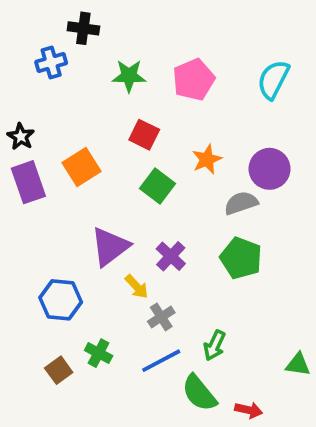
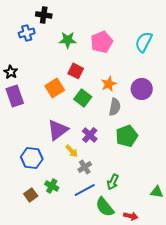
orange square: (82, 167) -> (55, 88), moved
gray semicircle: (241, 203) -> (115, 107), moved, turned 120
green pentagon: (241, 258) -> (127, 136), turned 30

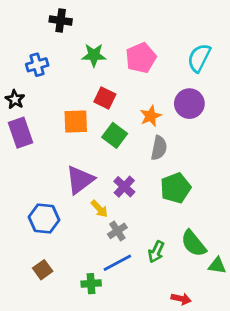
blue cross: (27, 33) -> (37, 65), moved
orange square: (55, 88) -> (76, 122), turned 30
purple circle: (142, 89) -> (189, 104), moved
green cross: (52, 186) -> (91, 284), moved, turned -32
green semicircle: (105, 207) -> (194, 243), moved

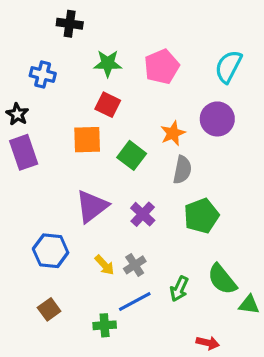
blue cross: (37, 65) -> (43, 75), turned 30
red square: (105, 98) -> (108, 105), moved
yellow arrow: (99, 209) -> (105, 265), moved

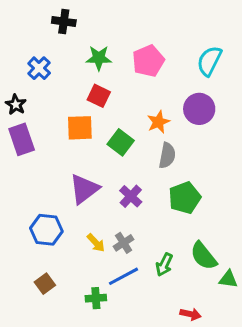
blue cross: (43, 75) -> (39, 68), turned 30

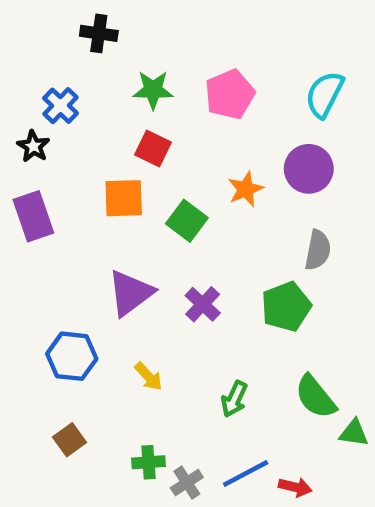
black star: (16, 105) -> (33, 146), moved
gray semicircle: (167, 155) -> (318, 250), moved
gray cross: (124, 243) -> (187, 483), moved
green arrow: (164, 265) -> (234, 399), moved
blue line: (124, 276) -> (246, 474), moved

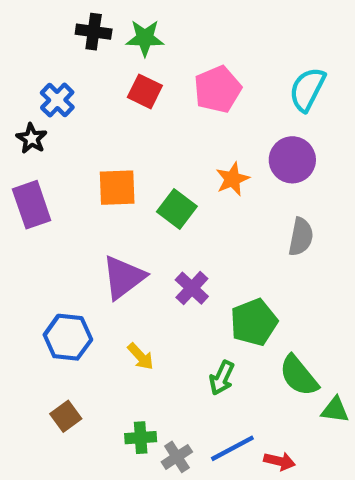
green star: (153, 90) -> (145, 38), moved
red square: (153, 149) -> (145, 91), moved
green pentagon: (286, 307) -> (254, 322), moved

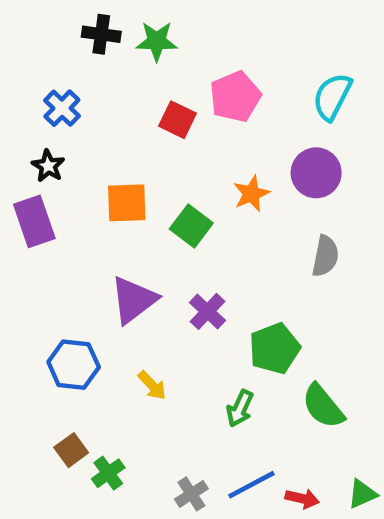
red square: (145, 91) -> (177, 120), moved
black star: (32, 138) -> (48, 166), moved
green triangle: (335, 410) -> (362, 494), moved, turned -32
green cross: (141, 438) -> (108, 473), moved, turned -32

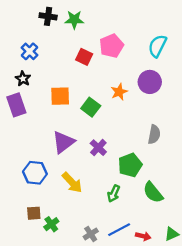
gray semicircle: (325, 256) -> (154, 134), moved
yellow arrow: (152, 385) -> (72, 183), size x1.5
brown square: (71, 450) -> (34, 213), turned 32

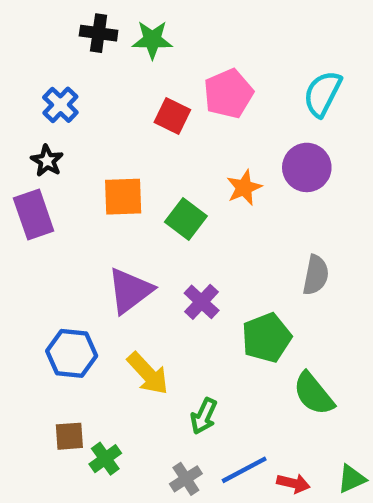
green arrow: (114, 194) -> (204, 416), moved

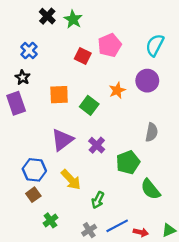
black cross: (99, 33) -> (47, 16), turned 35
green star: (152, 40) -> (73, 19), turned 30
brown square: (69, 436) -> (33, 195), moved, turned -32

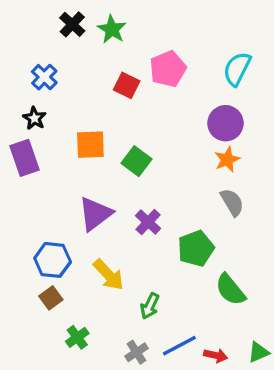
orange star: (117, 90) -> (227, 159), moved
gray semicircle: (152, 132) -> (232, 202), turned -42

